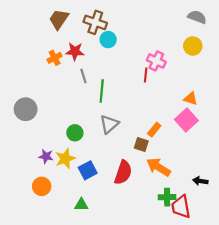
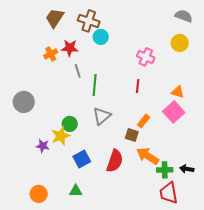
red line: (146, 75) -> (138, 86), moved
yellow star: (65, 159) -> (61, 136), moved
orange circle: (42, 186) -> (39, 194), moved
green cross: (167, 197) -> (165, 170), moved

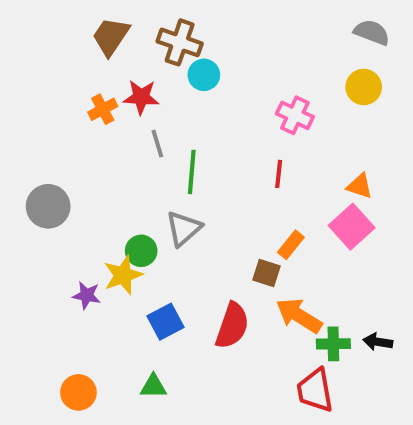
gray triangle: (102, 116) -> (184, 229), moved
red trapezoid: (169, 193) -> (315, 390), moved

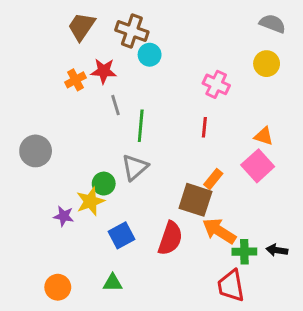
brown square: (267, 273) -> (195, 200), size x1.6

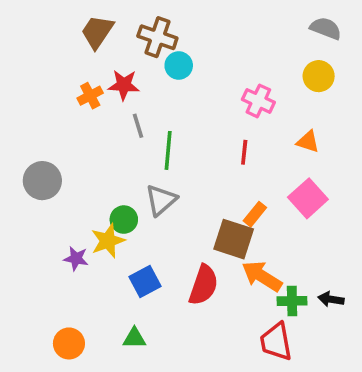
orange triangle: (264, 136) -> (308, 142), moved

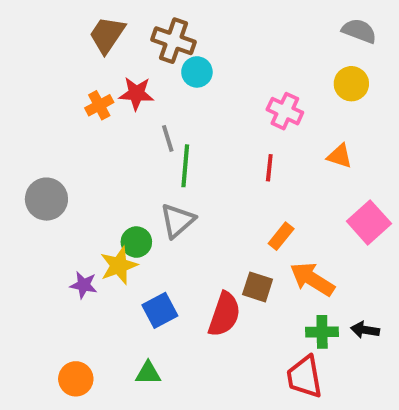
gray line: (138, 126) -> (168, 138), moved
pink square: (308, 198) -> (369, 222), moved
brown square: (234, 239) -> (258, 287), moved, size x0.7
orange arrow: (262, 276) -> (312, 279), moved

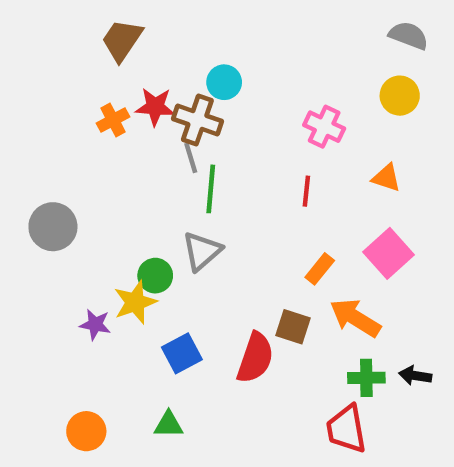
brown cross: (174, 41) -> (197, 120), moved
pink square: (369, 222) -> (389, 253), moved

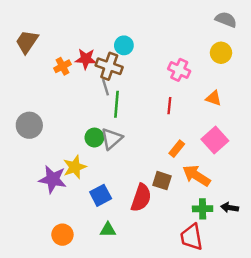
brown trapezoid: (122, 40) -> (27, 42), moved
green circle: (155, 276) -> (94, 138), moved
purple star: (95, 324) -> (53, 179), size x1.6
green triangle: (169, 425) -> (108, 230), moved
orange circle: (86, 431) -> (62, 235), moved

